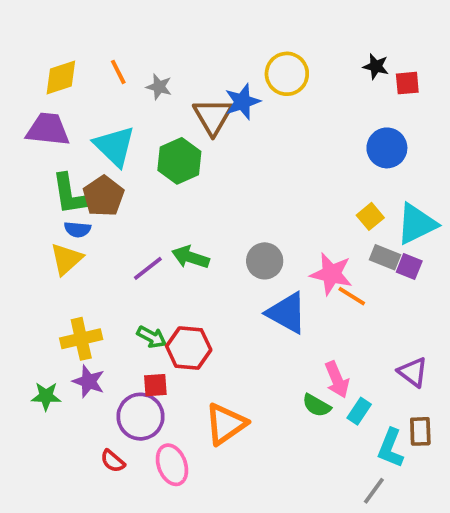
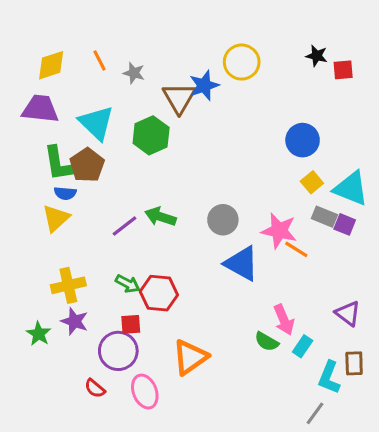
blue circle: (387, 148) -> (303, 140), moved
cyan triangle: (417, 224) -> (351, 189), turned 48
green star: (46, 396) -> (39, 334), turned 30

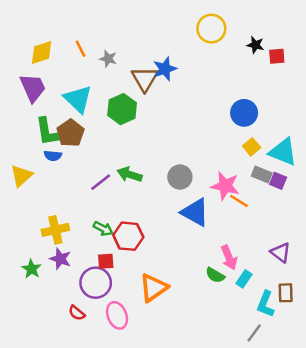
yellow circle: (242, 62) -> (211, 29), moved
purple trapezoid: (40, 109) -> (33, 88), turned 60
yellow triangle: (56, 218) -> (21, 176), moved

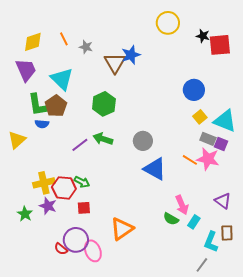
red square: (277, 56) -> (220, 45), size x1.6
green hexagon: (122, 109) -> (104, 104), moved
pink star: (225, 186) -> (208, 159), moved
red hexagon: (128, 236) -> (64, 188), moved
purple circle: (96, 283) -> (76, 240), moved

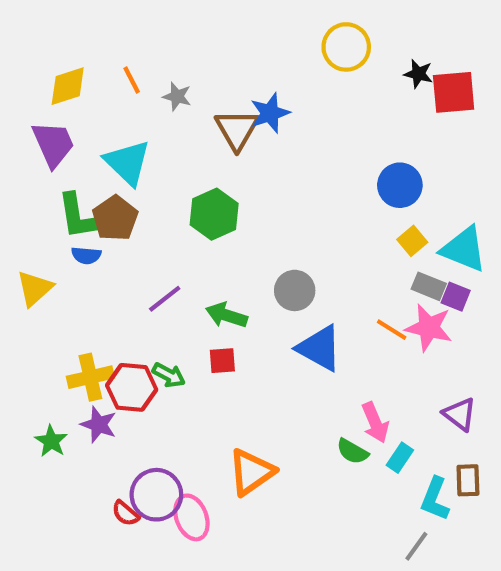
green arrow: (103, 139) -> (227, 315), moved
red square: (84, 208) -> (222, 361), moved

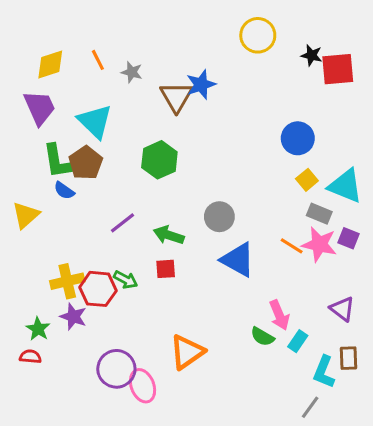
blue semicircle: (86, 255) -> (64, 191), turned 30
purple square: (456, 297) -> (348, 238), moved
red semicircle: (125, 513) -> (30, 357), moved, turned 145

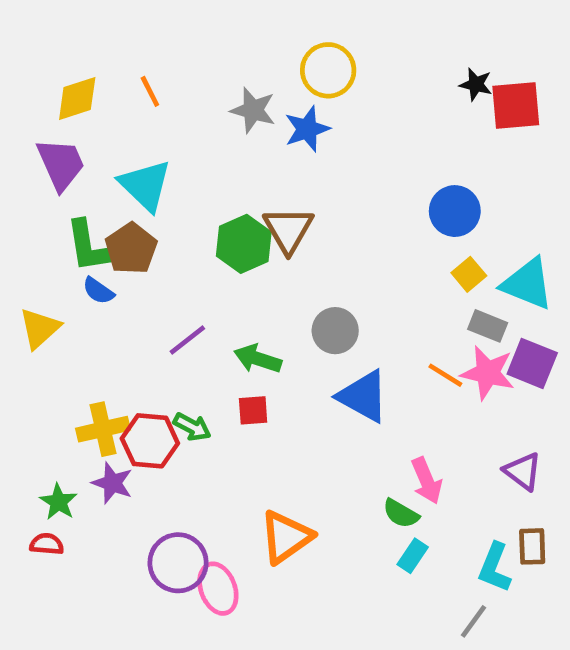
yellow circle: (258, 35) -> (328, 70), moved
gray star: (132, 72) -> (253, 110), moved, size x1.4
brown triangle: (176, 97) -> (288, 230), moved
purple square: (348, 238) -> (532, 363), size x1.5
cyan rectangle: (298, 341) -> (413, 556), moved

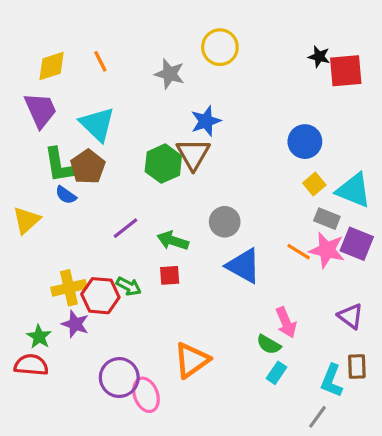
blue star: (307, 129) -> (206, 121), moved
red semicircle: (47, 544) -> (31, 365), size x1.5

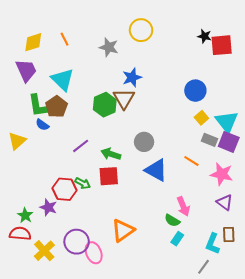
cyan triangle: (354, 190) -> (227, 122), turned 30
purple square: (357, 244) -> (229, 142), moved
pink star: (327, 250) -> (222, 174), moved
red square: (170, 275) -> (109, 176), size x1.5
yellow cross: (69, 288) -> (44, 251), moved, turned -30

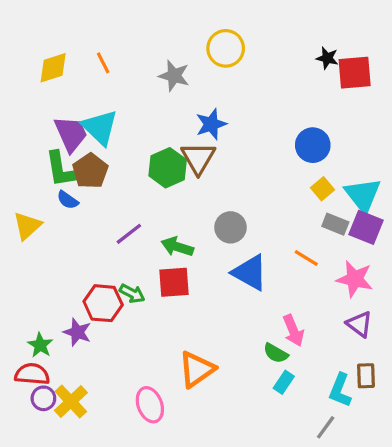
purple trapezoid: (26, 70) -> (71, 134), moved
purple circle: (77, 242) -> (43, 398), moved, size x0.6

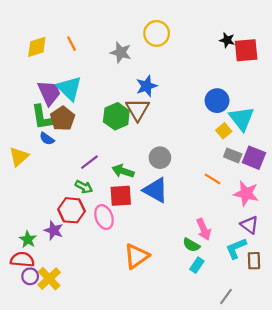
cyan triangle: (363, 195) -> (242, 119), moved
blue triangle: (250, 273) -> (155, 190), moved
green arrow: (132, 293) -> (84, 187), moved
cyan L-shape: (340, 390) -> (236, 248), moved, turned 45
pink ellipse: (150, 405) -> (104, 217), moved

